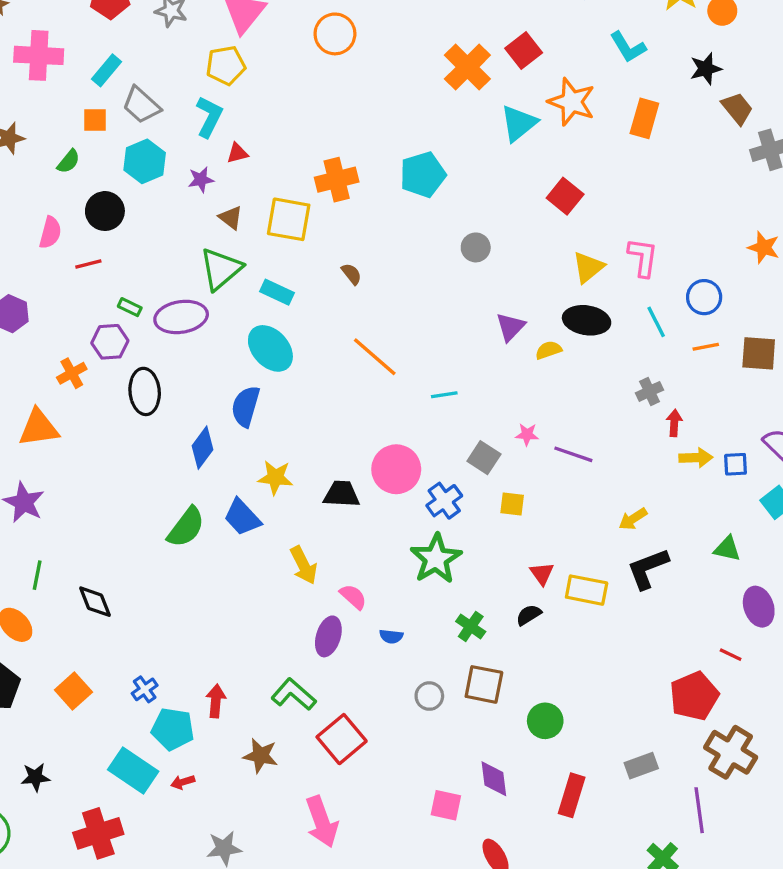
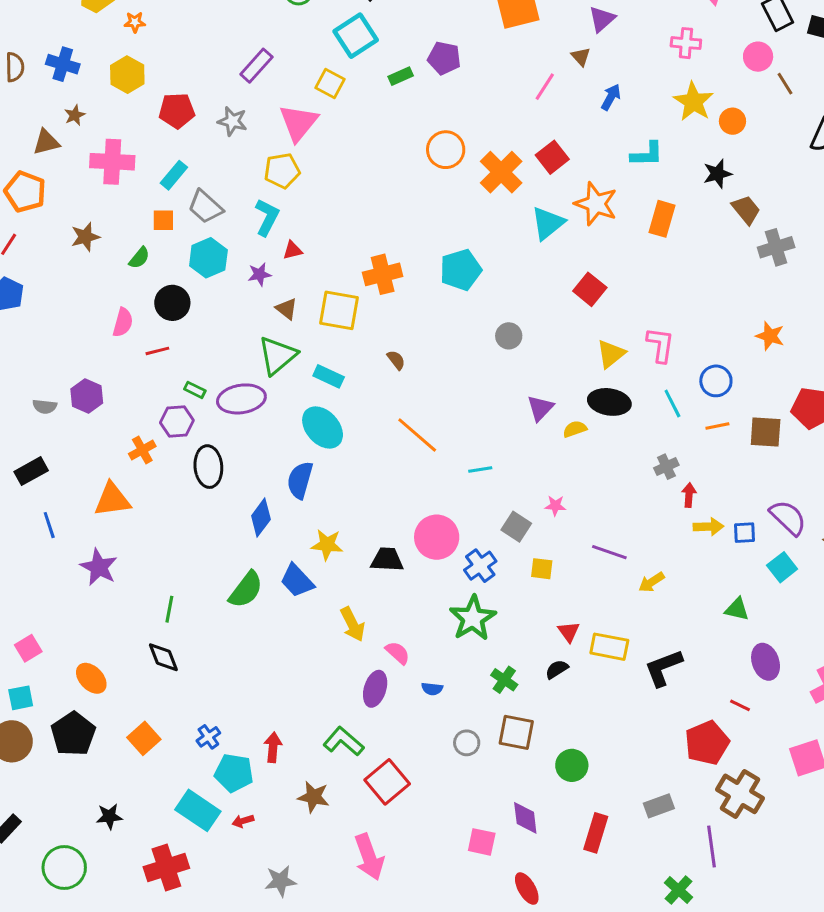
orange circle: (335, 34) -> (446, 150), moved
cyan L-shape: (628, 47) -> (647, 154), turned -60
purple line: (573, 454) -> (609, 552), moved
black L-shape: (648, 569) -> (663, 668), moved
green line: (37, 575) -> (169, 609), moved

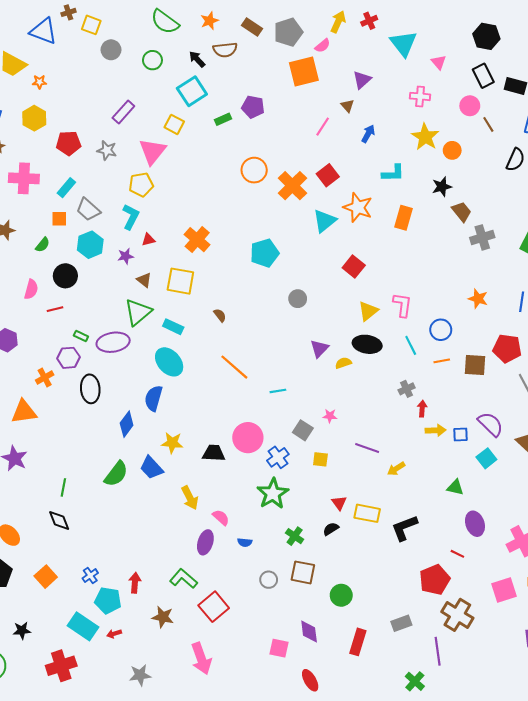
orange cross: (383, 274) -> (197, 240), moved, turned -35

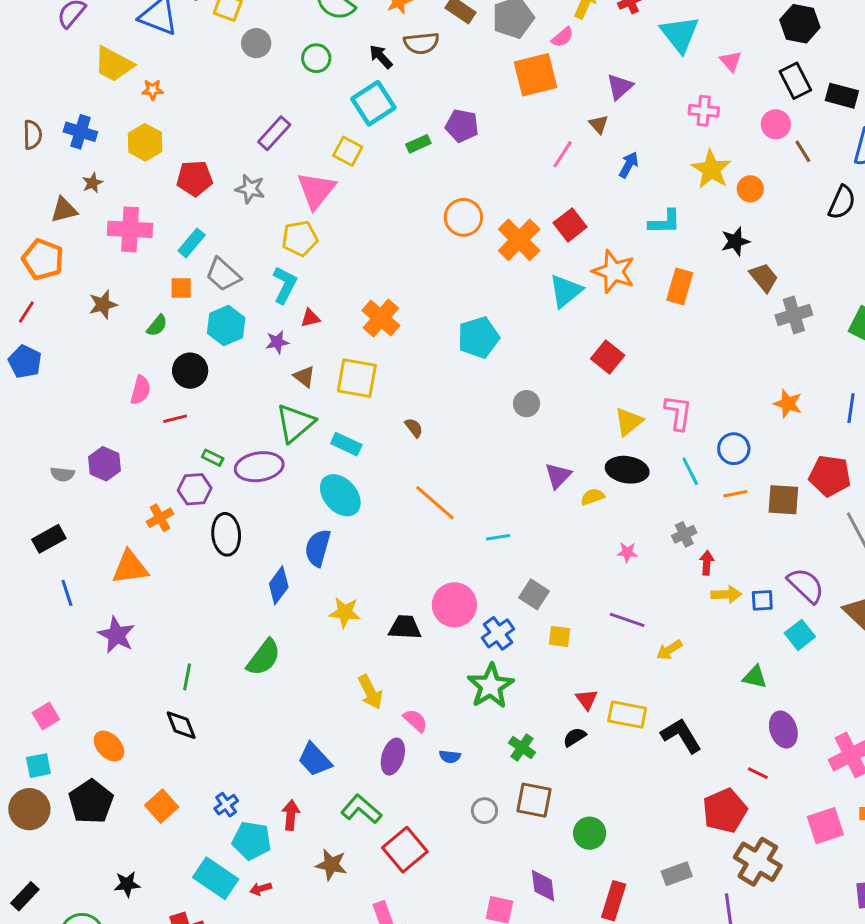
pink star: (330, 416) -> (627, 552), moved
blue trapezoid: (151, 468) -> (315, 760), moved
black L-shape: (404, 528) -> (681, 736), turned 80

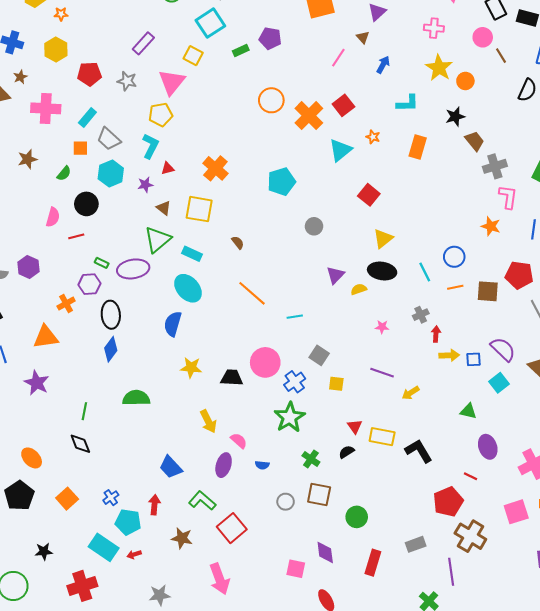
orange star: (614, 271) -> (373, 137), size x0.5
pink L-shape: (678, 413) -> (508, 197), moved
blue diamond: (279, 585) -> (111, 349), moved
green semicircle: (264, 657) -> (136, 398), turned -128

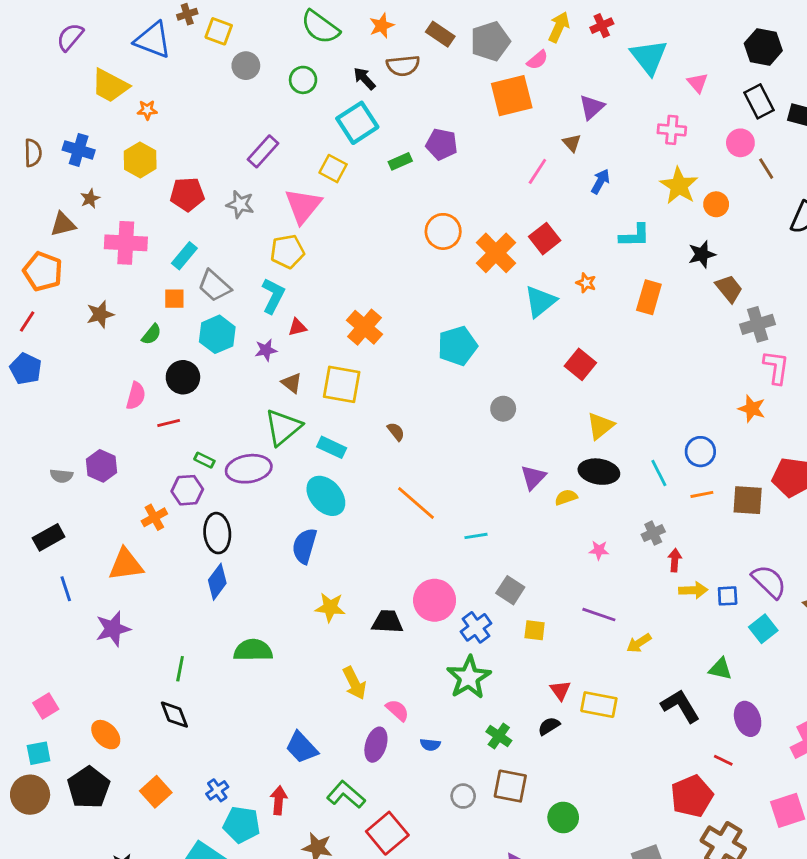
purple star: (37, 383) -> (113, 629), turned 30
black L-shape: (419, 451) -> (680, 706), moved

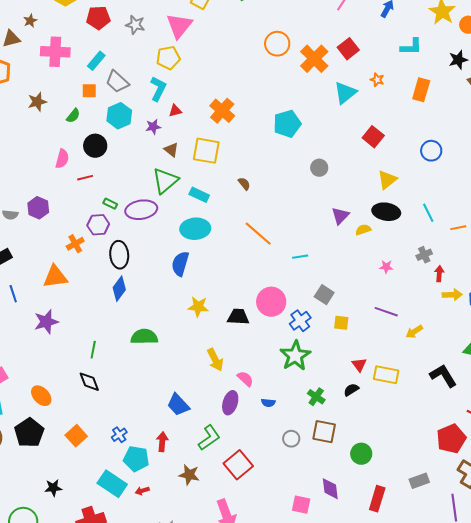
blue circle: (700, 452) -> (431, 151), moved
cyan ellipse: (326, 496) -> (195, 229), turned -52
green L-shape: (346, 795) -> (209, 438), turned 104

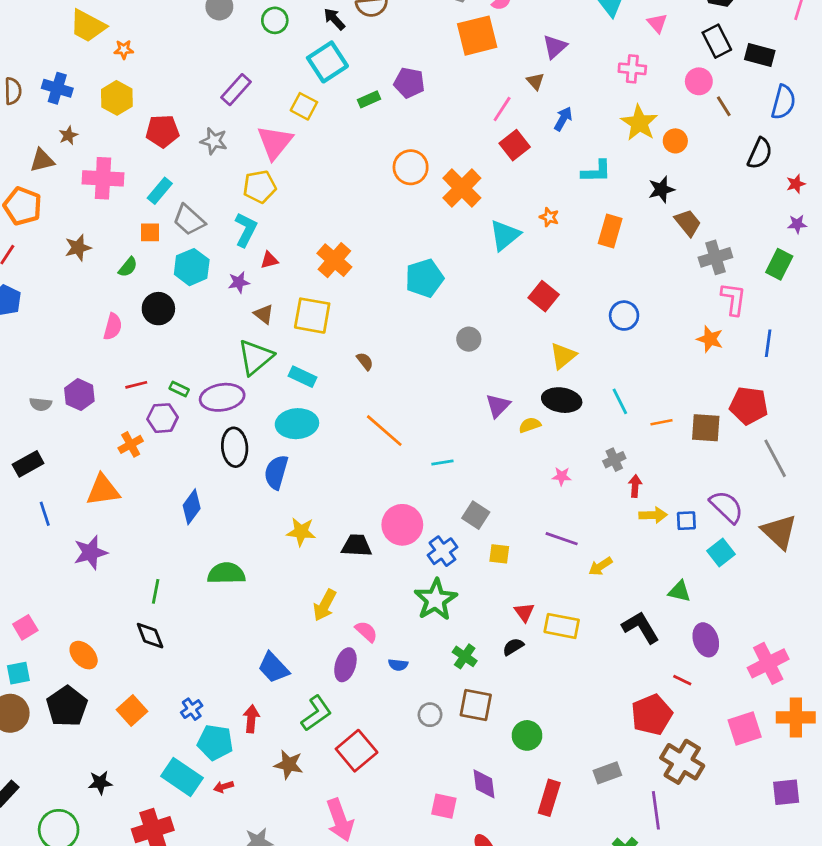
red square: (348, 49) -> (515, 145), moved
red line: (85, 178) -> (136, 385), moved
black ellipse: (119, 255) -> (235, 447), moved
yellow arrow: (215, 360) -> (325, 605), turned 55

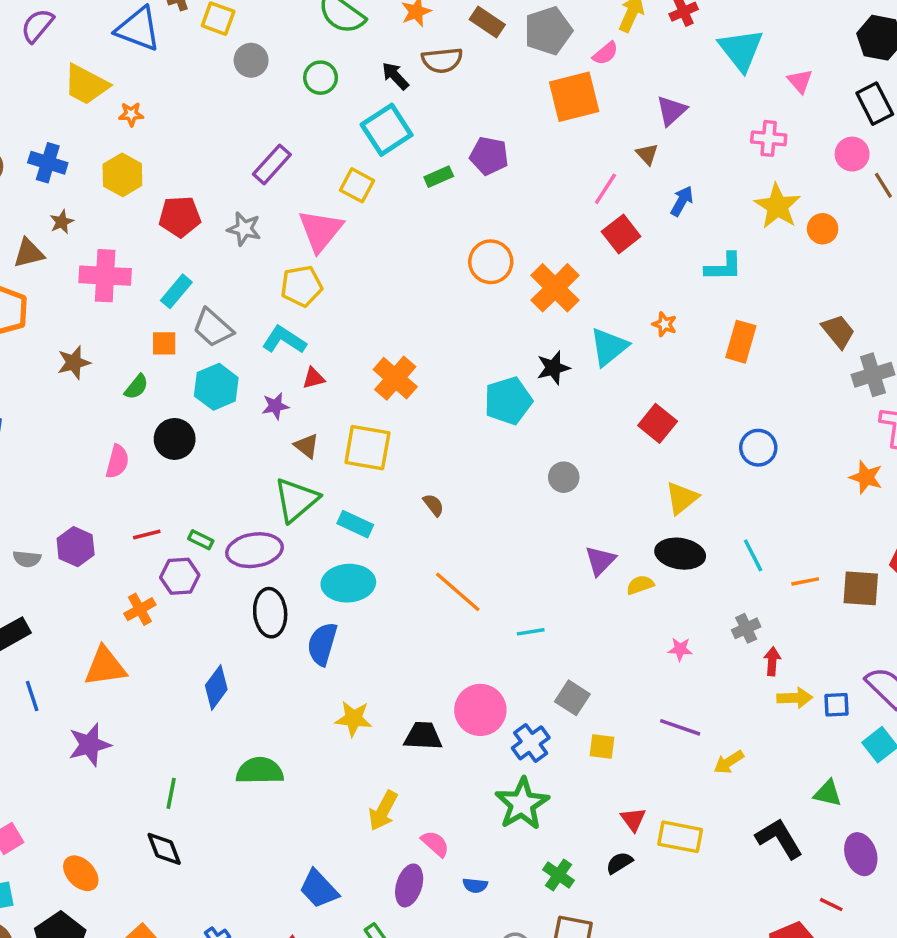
black star: (661, 189) -> (553, 368), moved
cyan L-shape: (246, 230) -> (284, 340), turned -84

